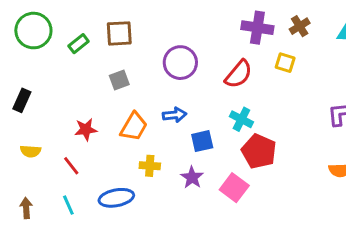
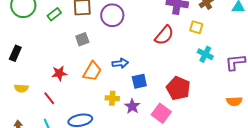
purple circle: (180, 63) -> (112, 15), moved
cyan cross: (241, 119) -> (205, 54), moved
yellow cross: (150, 166) -> (112, 98), moved

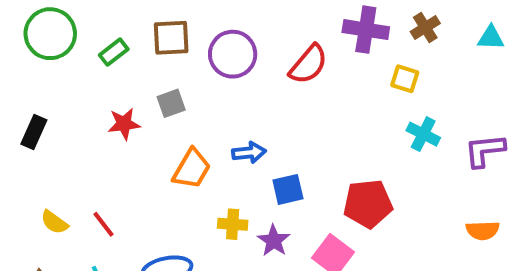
red semicircle: (164, 35) -> (308, 64), moved
red star: (59, 73) -> (124, 124), moved
yellow semicircle: (21, 88) -> (54, 222), moved, turned 32
red pentagon: (178, 88) -> (368, 204), turned -30

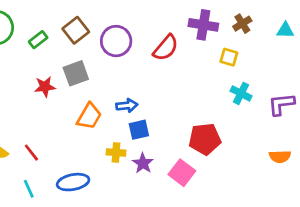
brown square: (171, 38) -> (76, 30), turned -35
gray square: (171, 103) -> (76, 73), size x1.4
blue square: (288, 189) -> (139, 130), moved

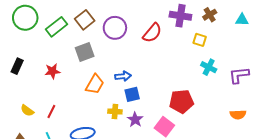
green rectangle: (38, 40) -> (56, 27), size x1.5
red star: (45, 87) -> (52, 71), moved
red line: (31, 153) -> (51, 112), turned 64

